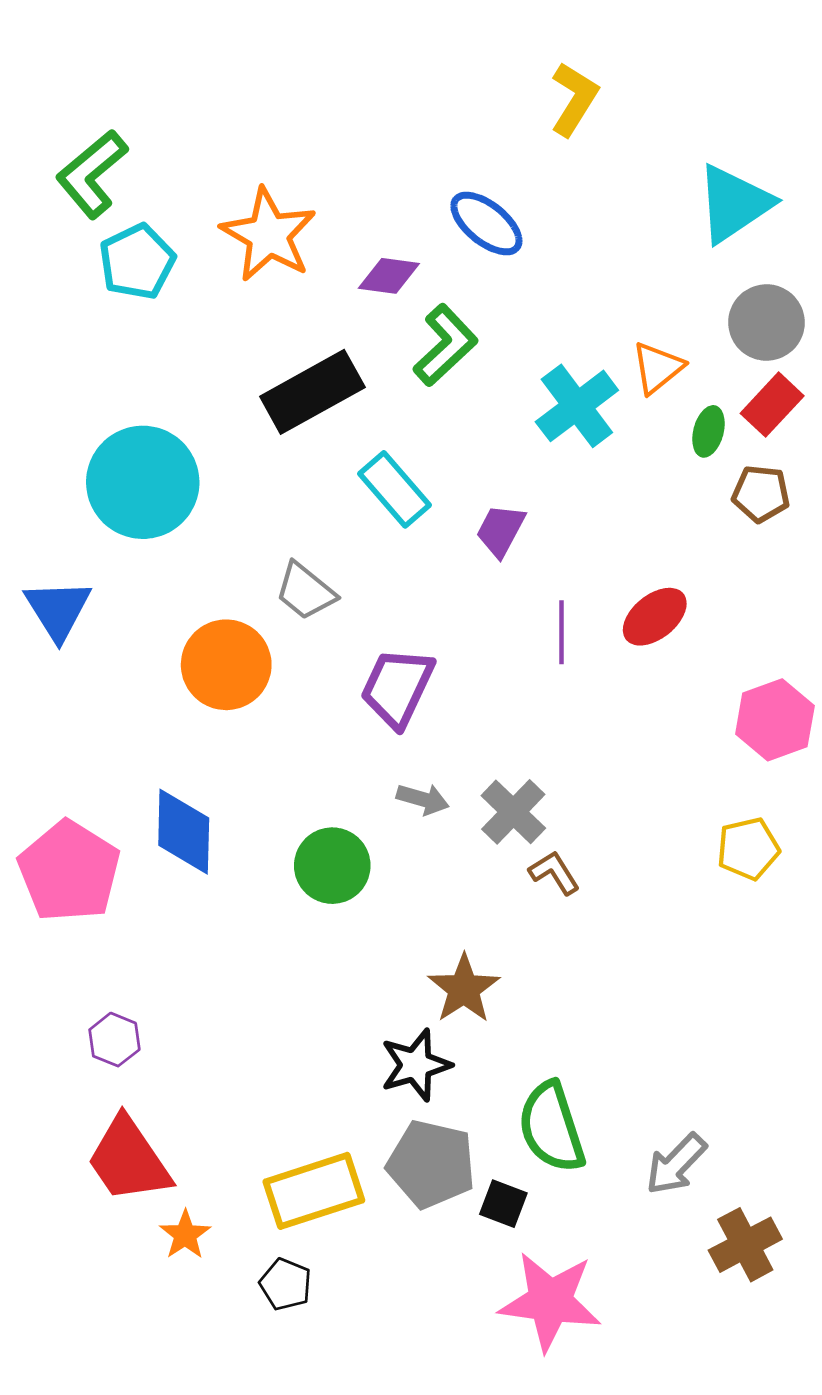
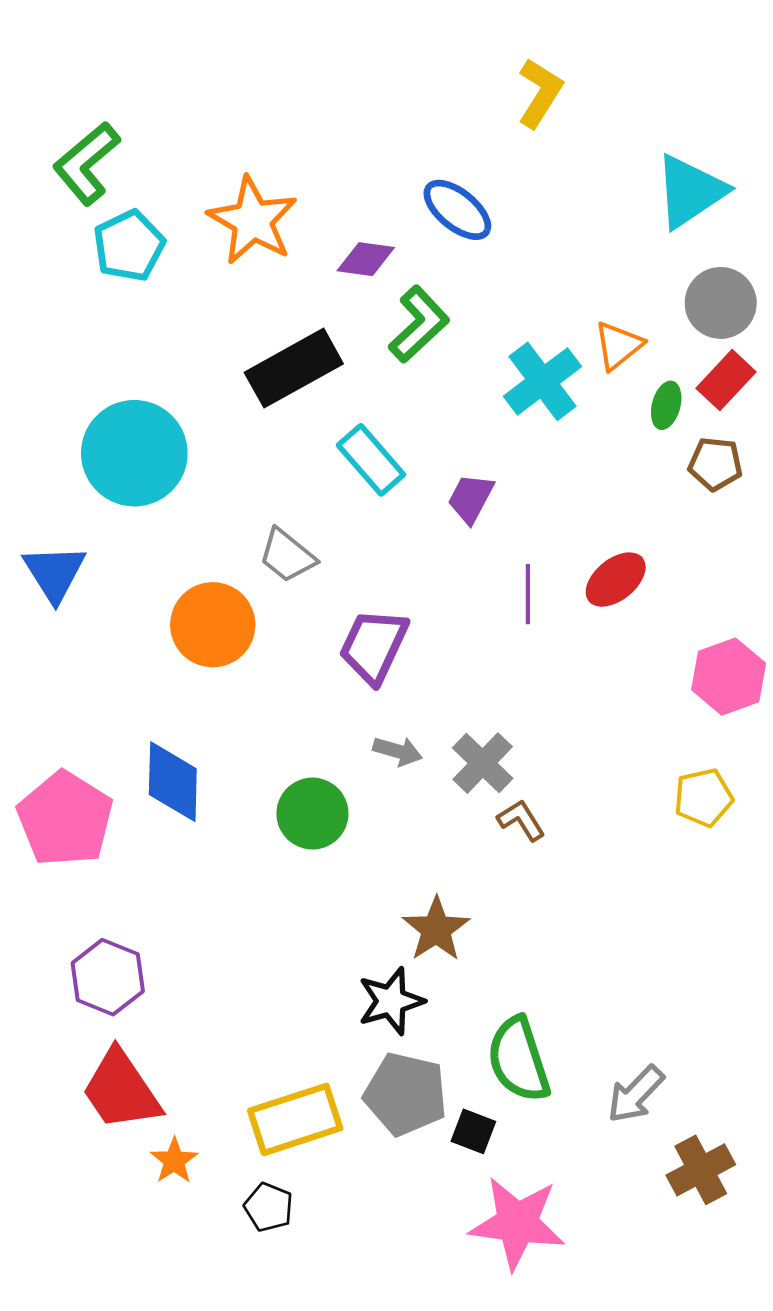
purple hexagon: (114, 1040) -> (108, 977), size x1.5

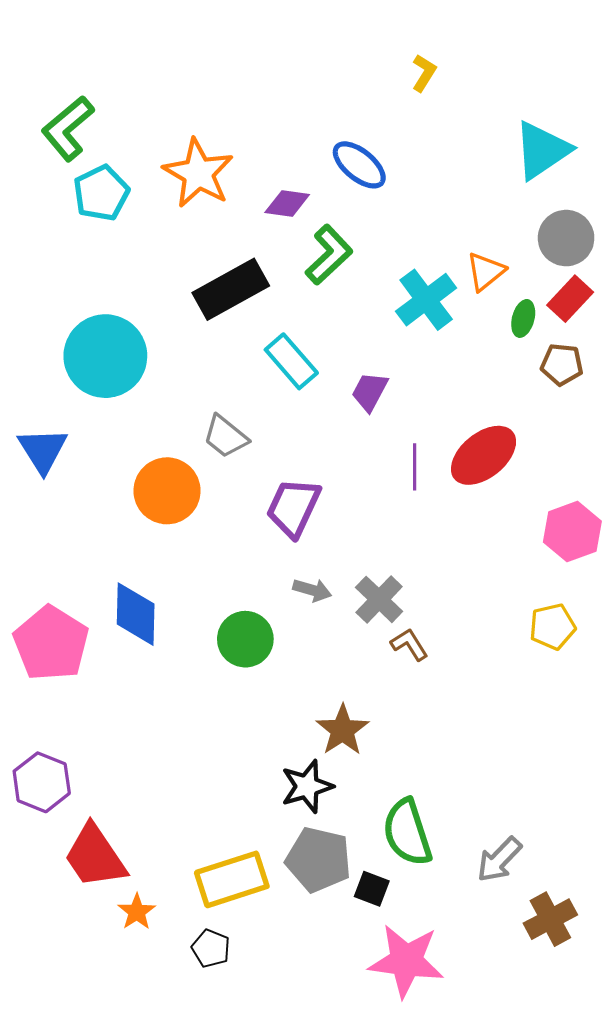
yellow L-shape: (540, 93) -> (424, 73), size x0.7
red ellipse: (616, 580) -> (484, 455), size x1.4
purple hexagon: (108, 977) -> (42, 782), moved

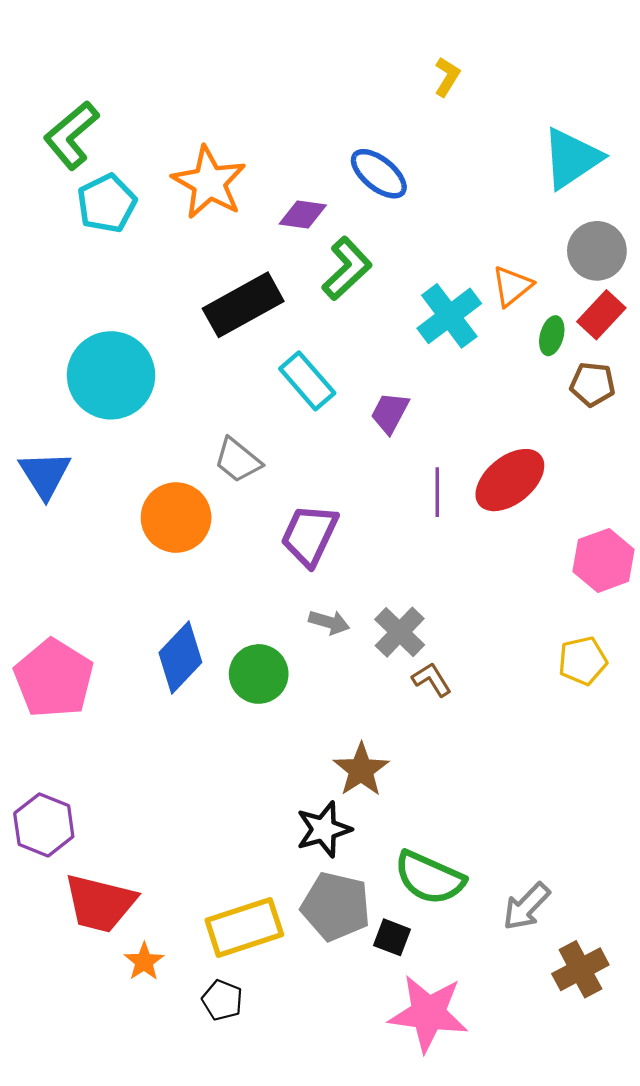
blue diamond: (136, 614) -> (180, 657), moved, turned 42
green semicircle: (407, 832) -> (429, 878), turned -48
red trapezoid: (95, 856) -> (100, 903), turned -42

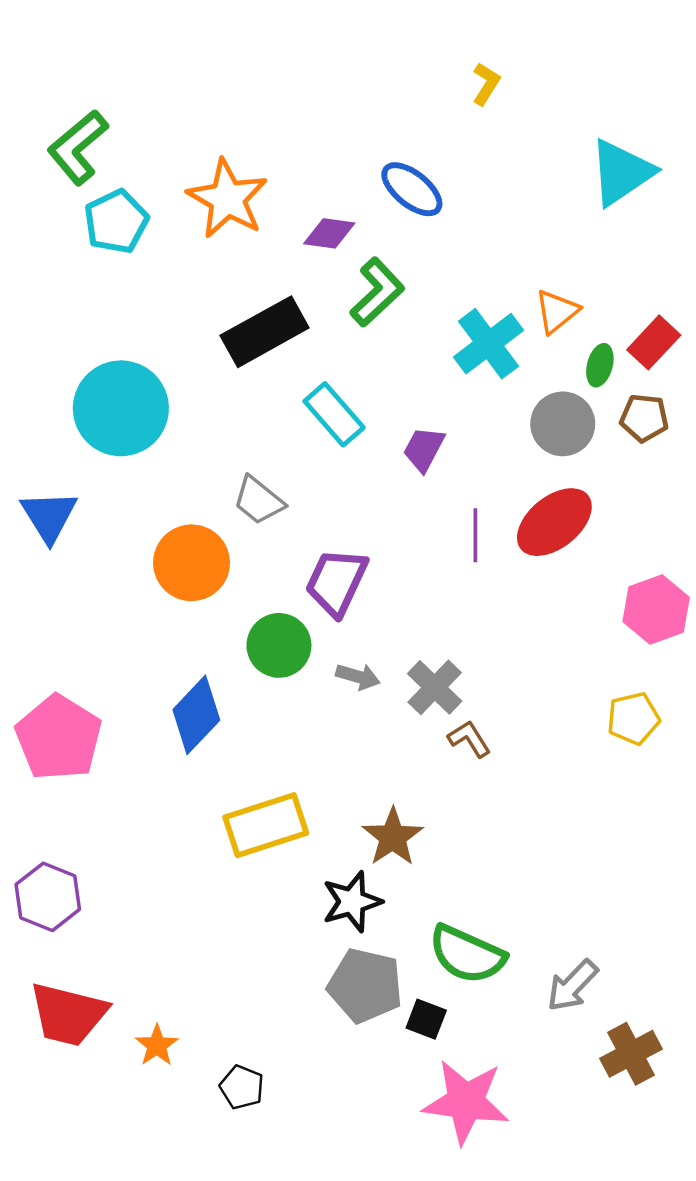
gray circle: (597, 251) -> (563, 424), moved
green circle: (259, 674) -> (279, 645), moved
red trapezoid: (100, 903) -> (68, 1014), moved
yellow rectangle: (244, 927) -> (266, 825), moved

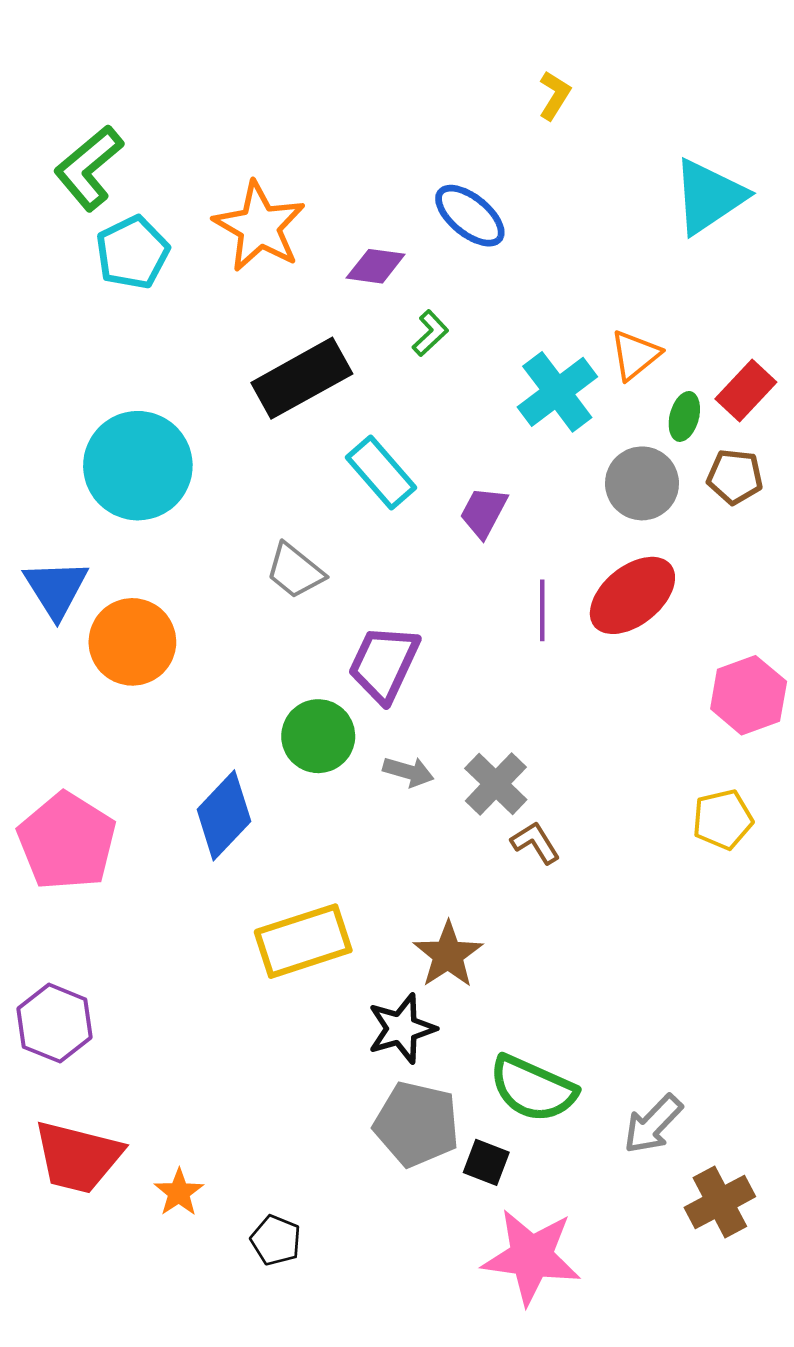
green L-shape: (377, 292) -> (430, 333), size x0.6
orange circle: (192, 563) -> (132, 642), moved

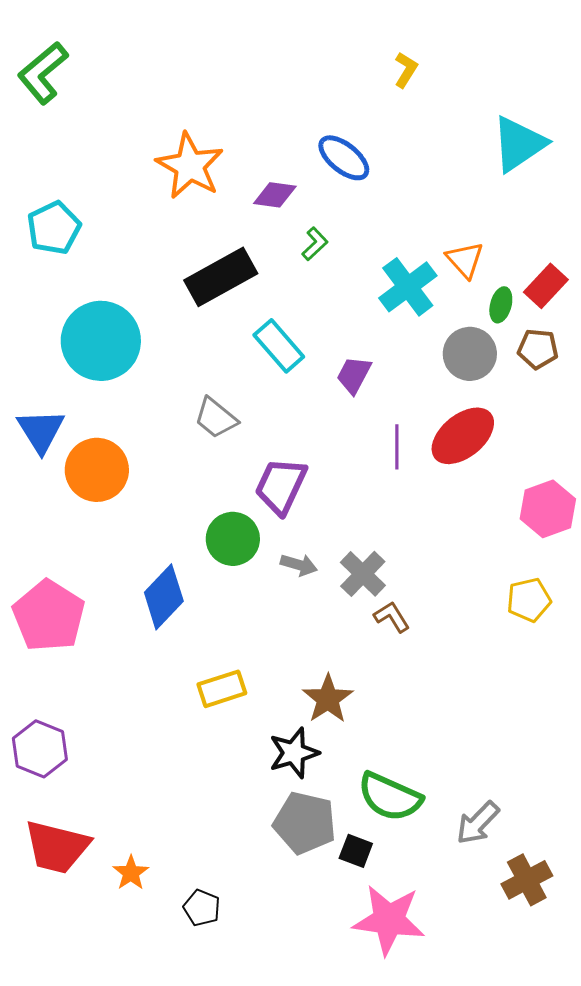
green L-shape: (89, 168) -> (43, 73), moved
cyan pentagon: (132, 253) -> (54, 228), moved
orange triangle: (635, 355) -> (465, 260), turned -33
yellow rectangle: (303, 941) -> (222, 689), size x0.7

